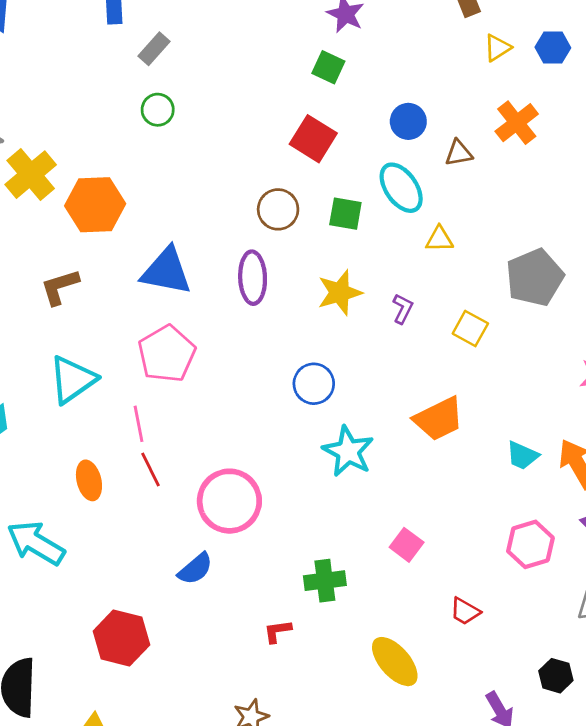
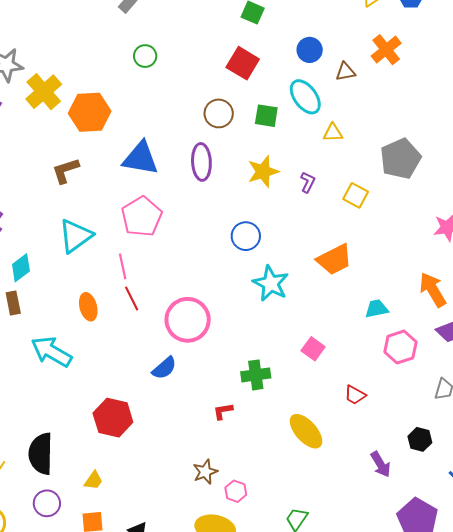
green circle: (158, 110) -> (145, 56), moved
cyan trapezoid: (522, 455) -> (377, 309), moved, turned 145

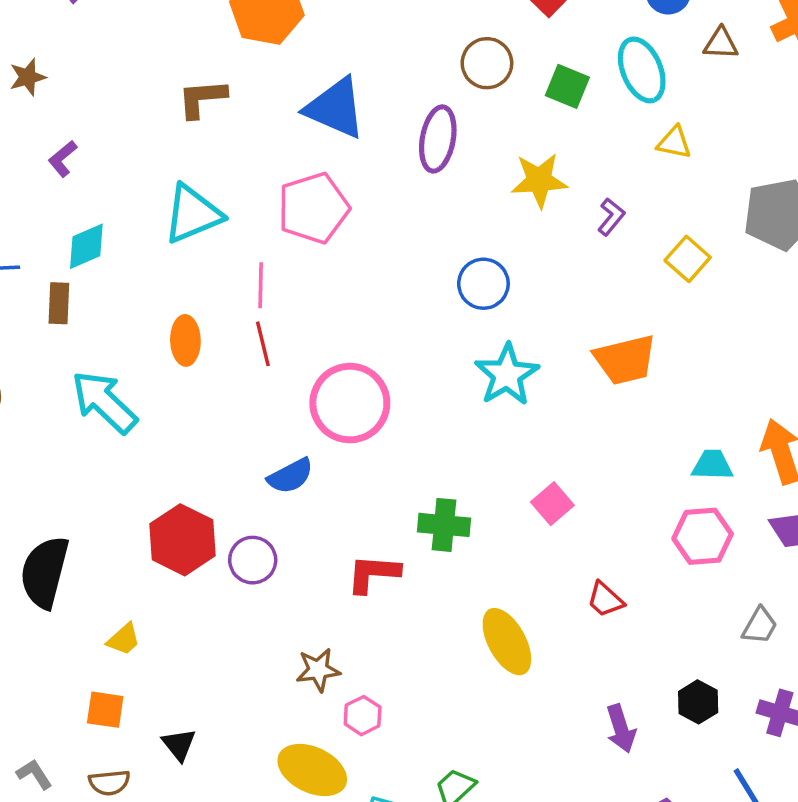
cyan trapezoid: (377, 309) -> (712, 465), moved
red L-shape: (223, 411) -> (373, 574), size x1.5
purple circle: (47, 503) -> (253, 560), moved

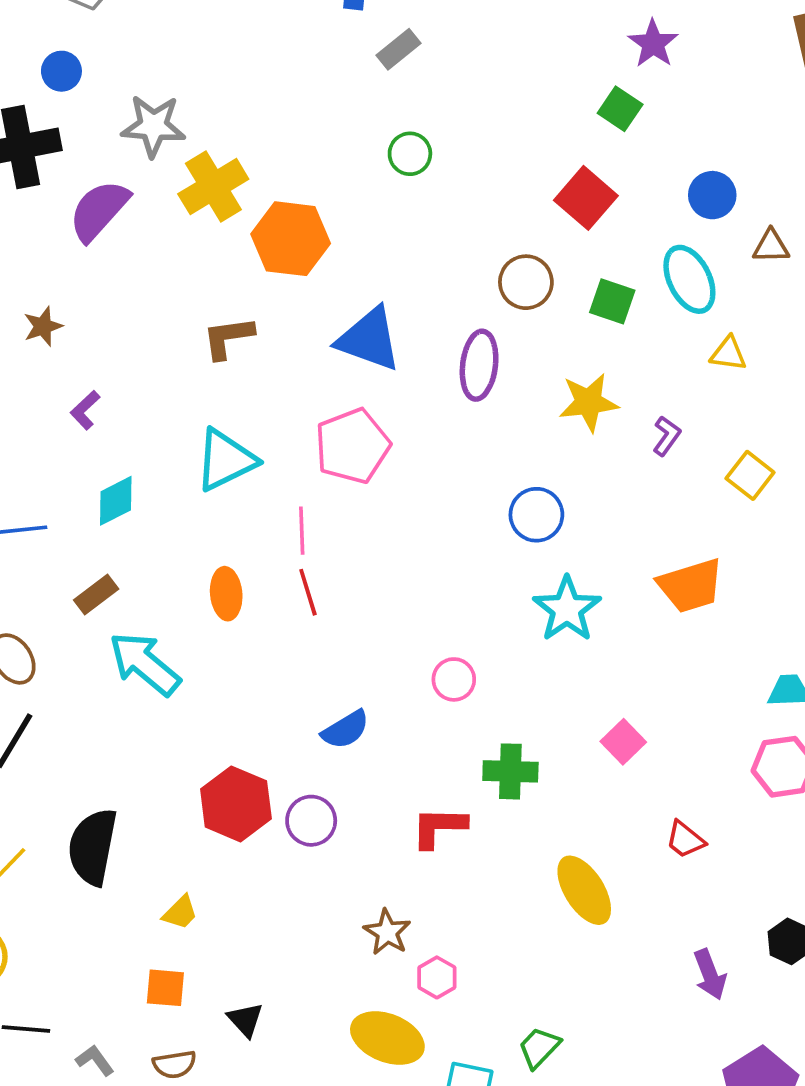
brown rectangle: (59, 303) -> (96, 594), moved, turned 54
pink circle: (350, 403) -> (454, 679), moved, size x0.5
brown star: (318, 670) -> (387, 932), turned -30

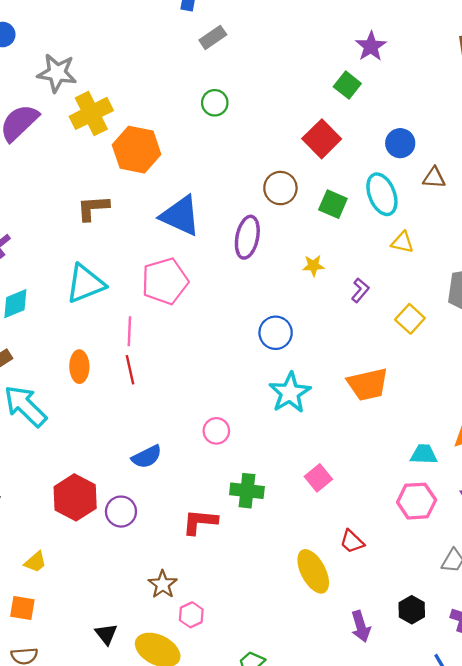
yellow star: (589, 402) -> (313, 266), size x0.6
yellow ellipse: (584, 890) -> (313, 571), moved
black triangle: (245, 1020) -> (106, 634), moved

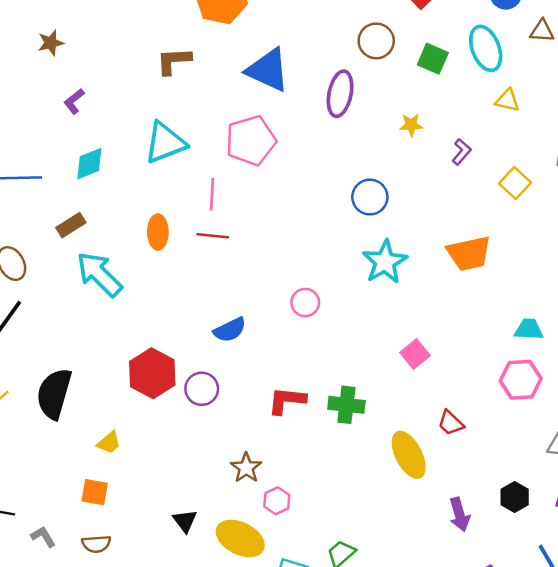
red line: (130, 370) -> (213, 236), turned -72
green cross: (247, 491) -> (346, 405), moved

